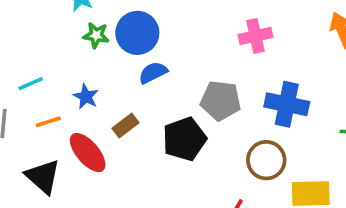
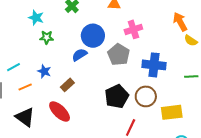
blue circle: (137, 33) -> (93, 36), moved
gray pentagon: (221, 101) -> (119, 54), moved, turned 30
black pentagon: (184, 139) -> (117, 96), moved
red ellipse: (88, 153) -> (60, 111), moved

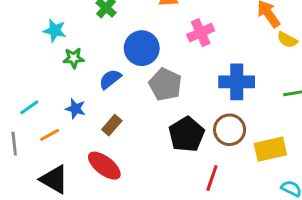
gray pentagon: (119, 54) -> (165, 84), moved
blue semicircle: (80, 55) -> (110, 79), moved

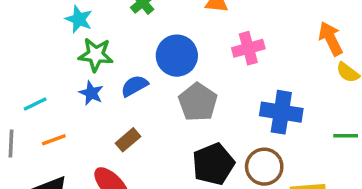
green star: (74, 58) -> (96, 55), size x1.4
blue star: (75, 109) -> (91, 93), moved

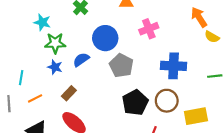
cyan line: (35, 104) -> (21, 78), turned -48
brown rectangle: (128, 140) -> (69, 93), moved

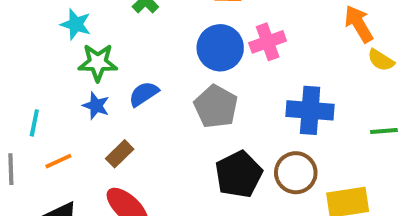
blue circle: (105, 38) -> (220, 48), moved

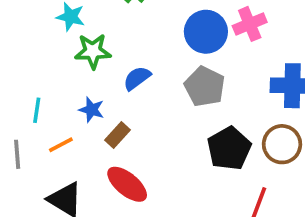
blue star: (96, 106) -> (92, 110), moved

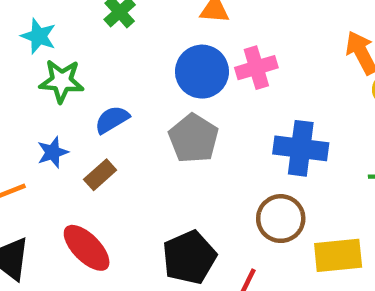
blue star: (92, 110) -> (53, 152), turned 30
brown rectangle: (117, 135) -> (100, 175), moved
black pentagon: (229, 148) -> (189, 257), moved

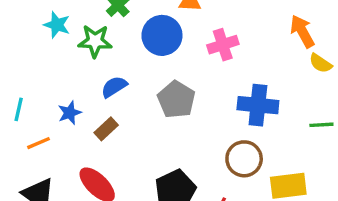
blue circle: (202, 72) -> (162, 35), moved
green star: (61, 81) -> (95, 41), moved

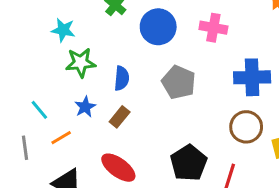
green star: (95, 41) -> (81, 63), moved
pink cross: (223, 45) -> (213, 28), turned 36
blue semicircle: (114, 87) -> (122, 78), turned 135
cyan line: (19, 109) -> (39, 110), turned -45

